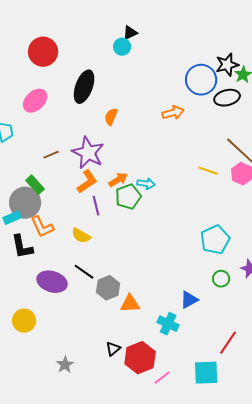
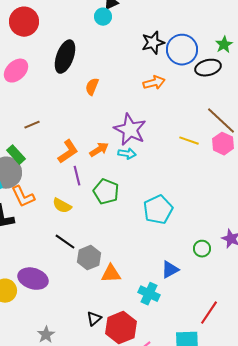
black star: (227, 65) -> (153, 43), moved
purple star: (88, 153) -> (130, 130), moved
green pentagon: (128, 197) -> (106, 192), moved, turned -30
cyan pentagon: (215, 240) -> (158, 210), moved
purple ellipse: (52, 282) -> (33, 279), moved

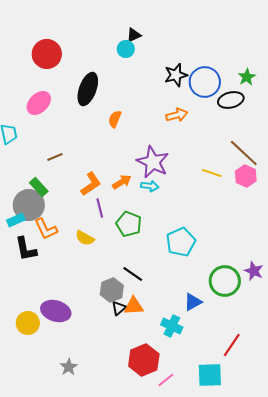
black line: (65, 242) -> (133, 274), moved
green circle: (202, 249) -> (225, 281), size x1.8
black triangle: (94, 319) -> (119, 308), moved

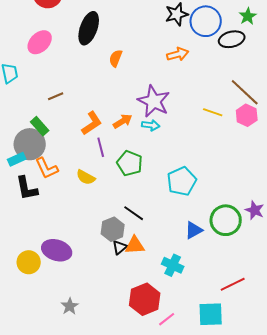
blue triangle: (193, 302) -> (194, 230), moved
red line: (232, 345) -> (233, 284), turned 30

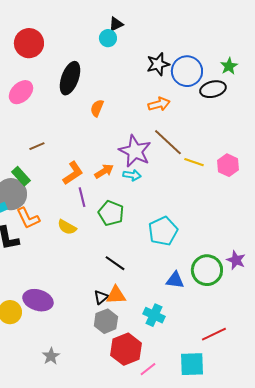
brown line: (245, 92) -> (168, 142), moved
gray hexagon: (113, 229) -> (106, 321), moved
blue triangle: (194, 230) -> (175, 280), turned 36

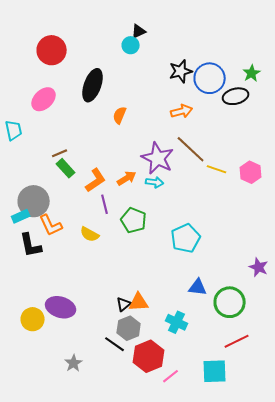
green rectangle: (21, 176) -> (66, 168), moved
black line: (115, 263) -> (115, 344), moved
green circle: (207, 270) -> (230, 302), moved

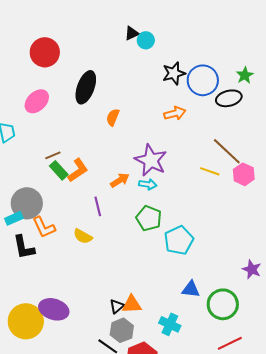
cyan circle: (131, 45) -> (146, 40), moved
brown line: (191, 149) -> (227, 151), moved
orange L-shape: (96, 180) -> (78, 170), moved
green pentagon: (134, 220) -> (149, 218), moved
yellow circle: (33, 319) -> (26, 321), size x1.5

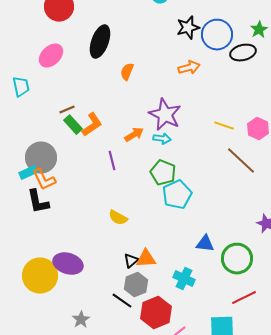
brown line: (227, 151) -> (241, 161), moved
orange L-shape: (44, 227) -> (44, 180), moved
yellow semicircle: (83, 236) -> (118, 218), moved
cyan pentagon: (179, 240) -> (177, 195), moved

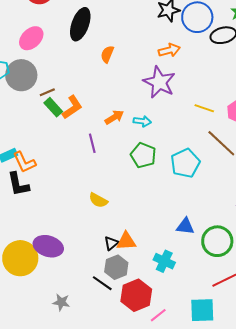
purple star: (165, 115) -> (159, 82), moved
gray circle: (41, 158) -> (21, 75), moved
cyan pentagon: (177, 195) -> (185, 163), moved
gray star: (81, 320) -> (61, 302), turned -30

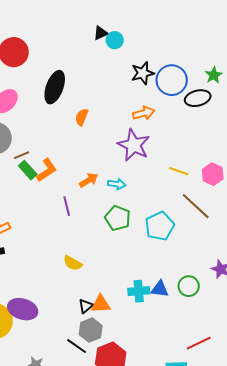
green circle: (217, 241) -> (189, 286), moved, size x0.7
cyan cross: (164, 261) -> (139, 291), moved, turned -30

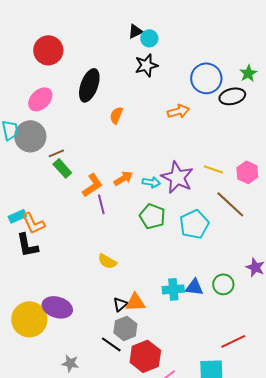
black star: (143, 73) -> (146, 65), moved
purple star: (134, 145) -> (177, 177), moved
orange L-shape: (47, 170) -> (92, 185), moved

